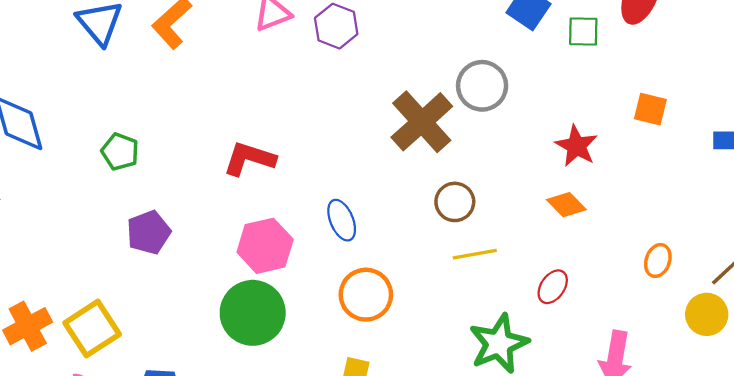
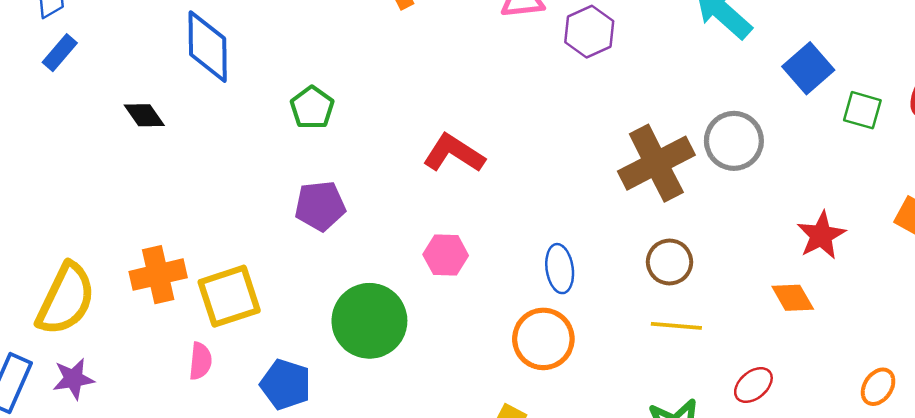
blue ellipse: (342, 220) -> (560, 269), moved
pink hexagon: (265, 246) -> (446, 255), size x0.7
green circle: (253, 313) -> (369, 321), moved

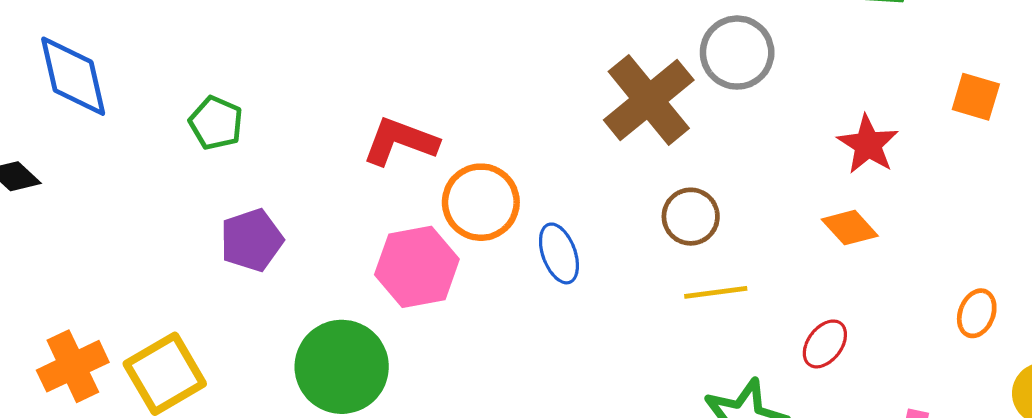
pink hexagon: (446, 255) -> (417, 267), size x1.5
orange circle: (543, 339) -> (481, 202), moved

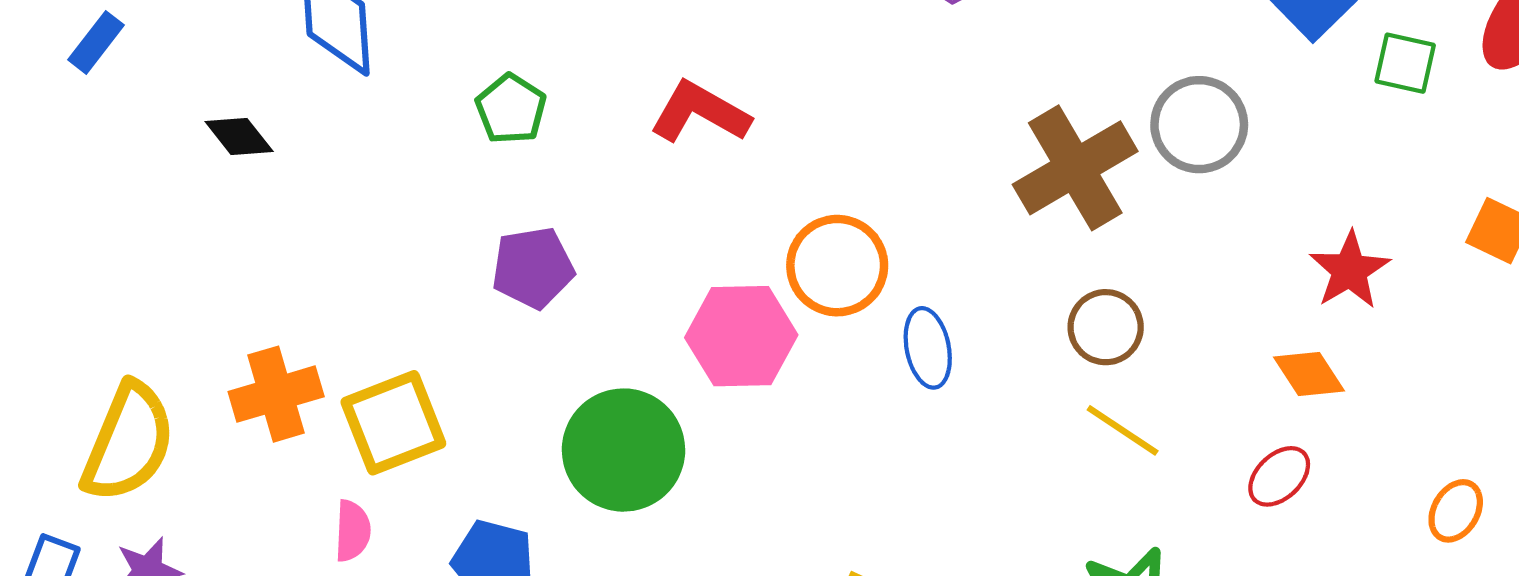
red L-shape: (400, 141) -> (700, 112), moved
yellow line: (716, 292) -> (1123, 430), turned 32
red ellipse: (825, 344) -> (1279, 476), moved

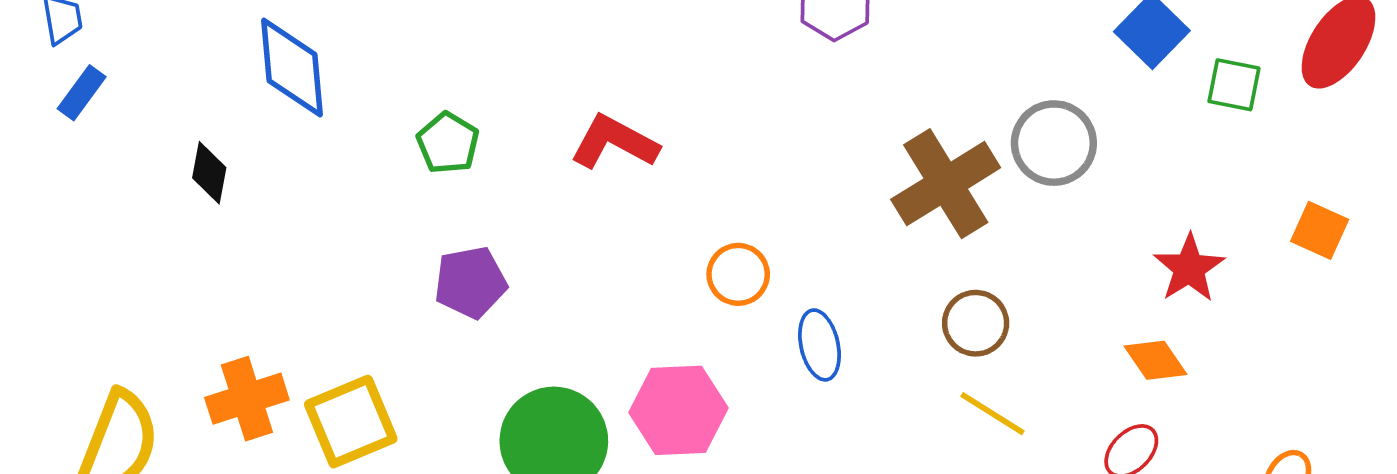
black diamond: (239, 137) -> (209, 173), turned 50
orange circle: (837, 266) -> (738, 274), size x0.7
pink hexagon: (741, 336) -> (678, 410), moved

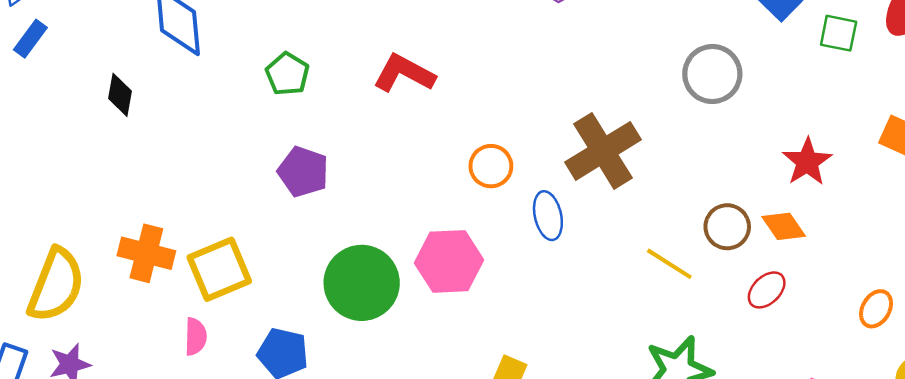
brown cross: (946, 184) -> (603, 151), moved
purple pentagon: (470, 282) -> (303, 172), turned 30
brown circle: (976, 323) -> (727, 227), moved
orange cross: (247, 399) -> (146, 253), turned 32

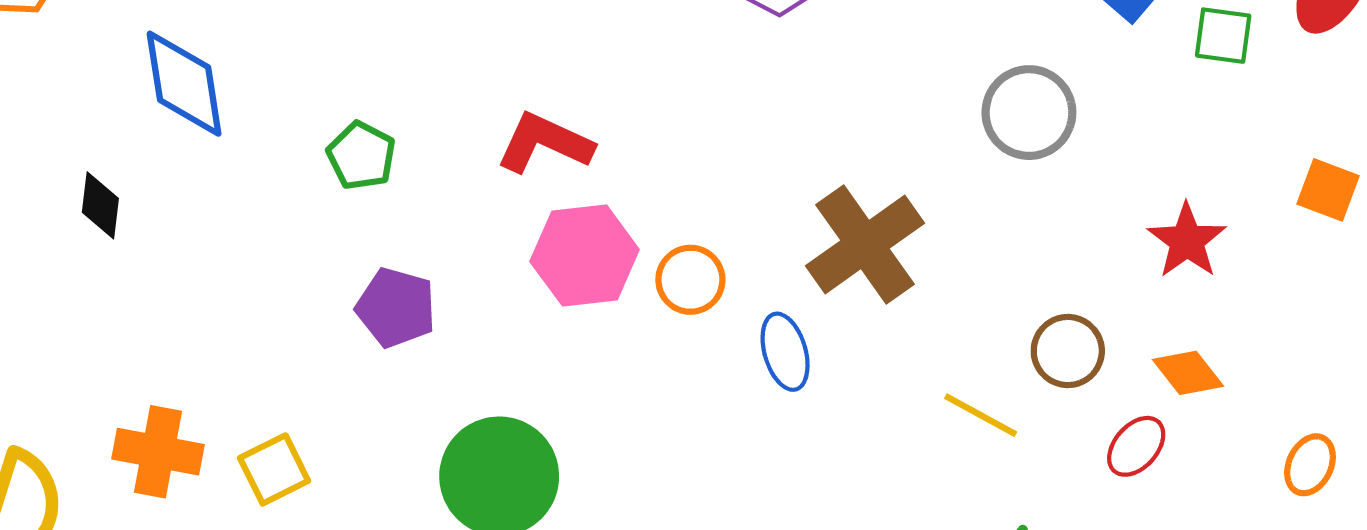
orange diamond: (784, 226) -> (1188, 373), moved
pink hexagon: (449, 261) -> (585, 255), moved
yellow square: (219, 269) -> (274, 469), size x0.7

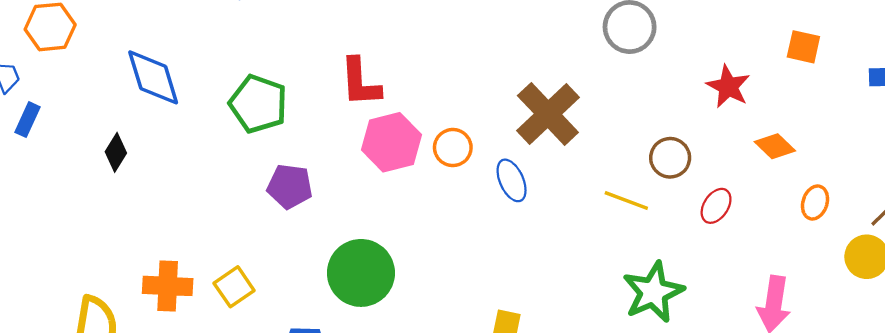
red L-shape: (545, 143) -> (360, 82), turned -110
green pentagon: (361, 156) -> (258, 104), size x1.5
black diamond: (100, 205) -> (116, 152), turned 33
orange diamond: (1188, 373) -> (775, 146), moved

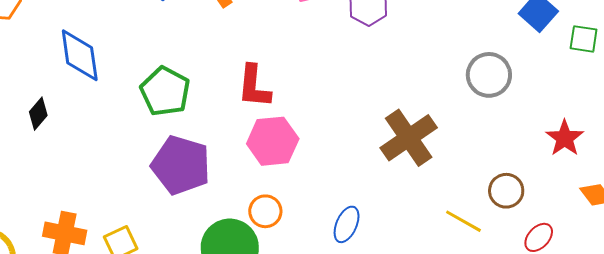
orange circle: (453, 148) -> (265, 211), moved
blue ellipse: (512, 180) -> (347, 224), moved, turned 39
purple pentagon: (290, 186) -> (181, 165), size x1.5

